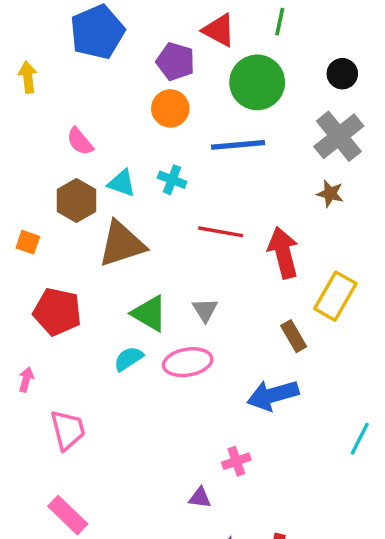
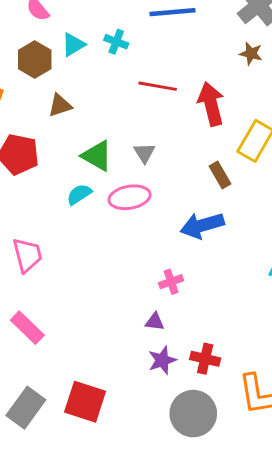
cyan triangle: (122, 183) -> (73, 45), turned -50
brown triangle: (122, 244) -> (60, 105), moved, size x0.6
purple triangle: (200, 498) -> (155, 322), moved

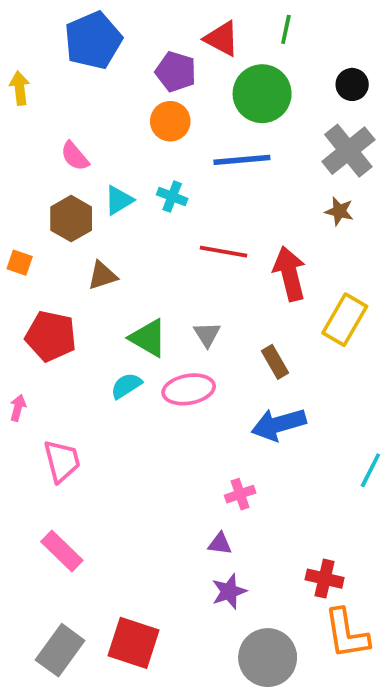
brown rectangle: (220, 175) -> (275, 362), moved
red cross: (205, 359) -> (325, 579), moved

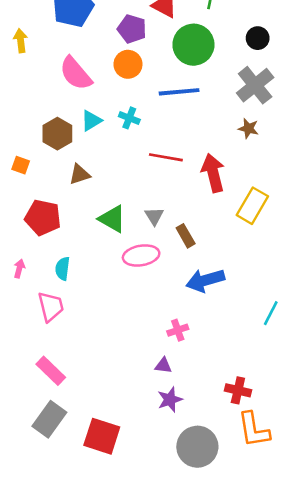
pink semicircle: (75, 156) -> (76, 73), moved, size x1.6
brown rectangle: (275, 362) -> (186, 236), moved
cyan semicircle: (126, 386) -> (63, 269), moved, turned -50
gray rectangle: (60, 650) -> (49, 419), moved

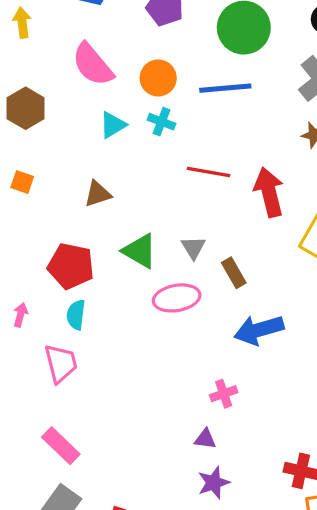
orange circle: (128, 64) -> (158, 78), moved
brown hexagon: (57, 134) -> (26, 108), moved
red pentagon: (43, 217) -> (71, 266), moved

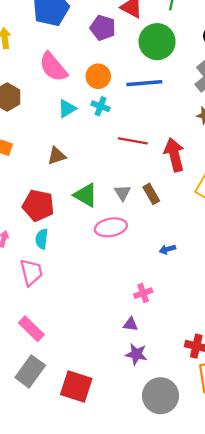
brown rectangle: (234, 273) -> (151, 194), moved
blue arrow: (259, 330) -> (167, 249), size x0.5
purple star: (214, 483) -> (136, 354), turned 30

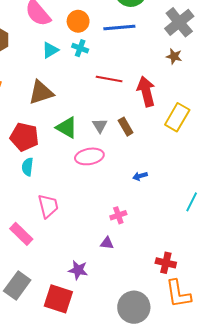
brown triangle: (57, 156) -> (41, 92), size x1.5
pink trapezoid: (31, 272) -> (48, 206), moved
pink rectangle: (31, 329) -> (21, 234), moved
purple star: (136, 354) -> (78, 270), moved

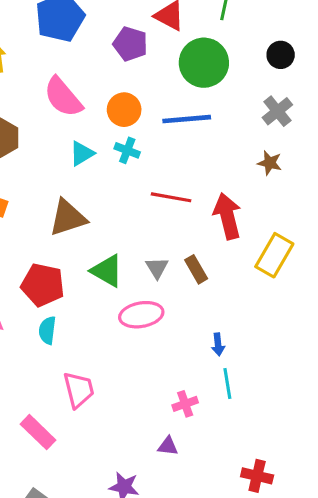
gray cross: (179, 22) -> (277, 111), size x0.7
blue arrow: (140, 176) -> (218, 344), turned -80
cyan line: (192, 202) -> (227, 384), moved, turned -36

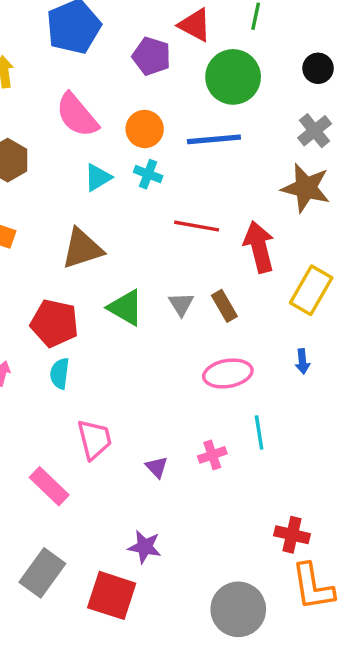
brown star: (270, 163) -> (306, 188), size x1.8
pink ellipse: (141, 315) -> (228, 373), moved
blue arrow: (218, 344) -> (302, 361), moved
purple triangle: (168, 446) -> (157, 467), moved, turned 40

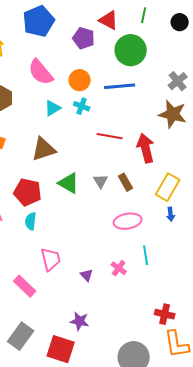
black circle: (318, 68) -> (180, 22), moved
yellow rectangle: (311, 290) -> (168, 187), moved
pink cross: (212, 455) -> (119, 268), turned -35

